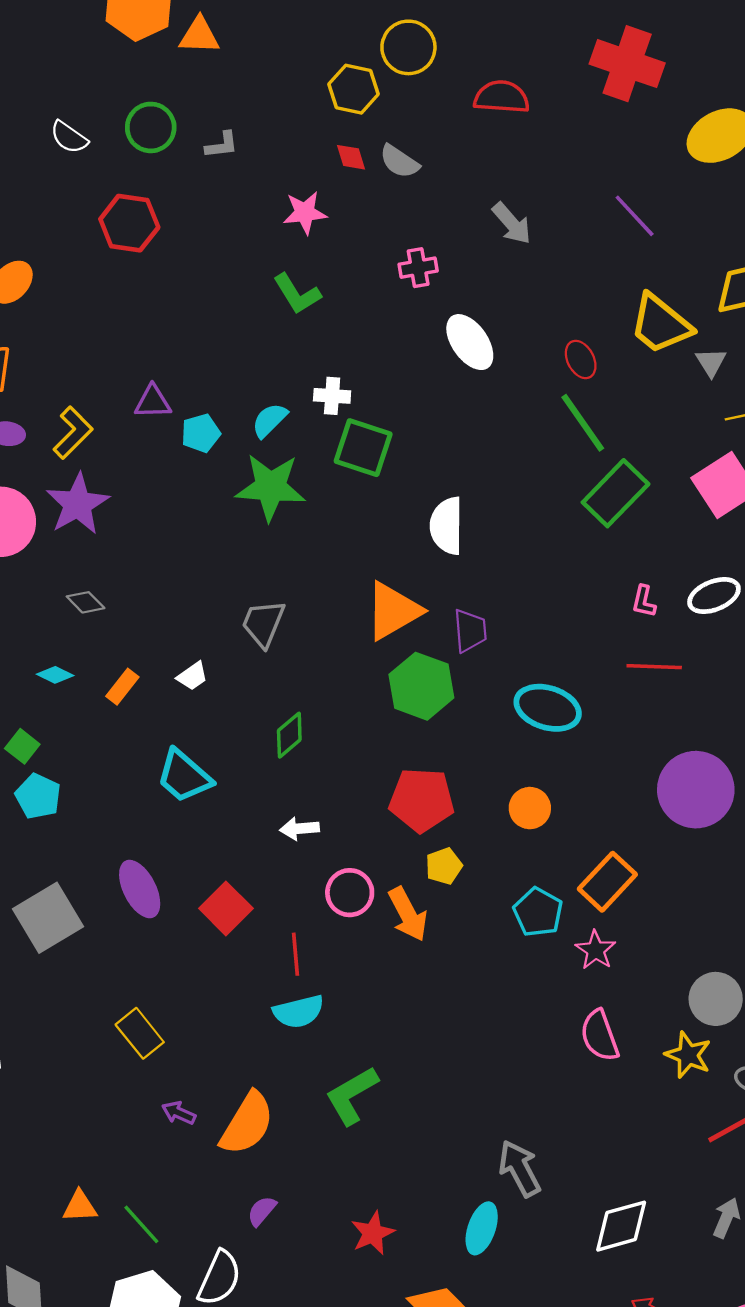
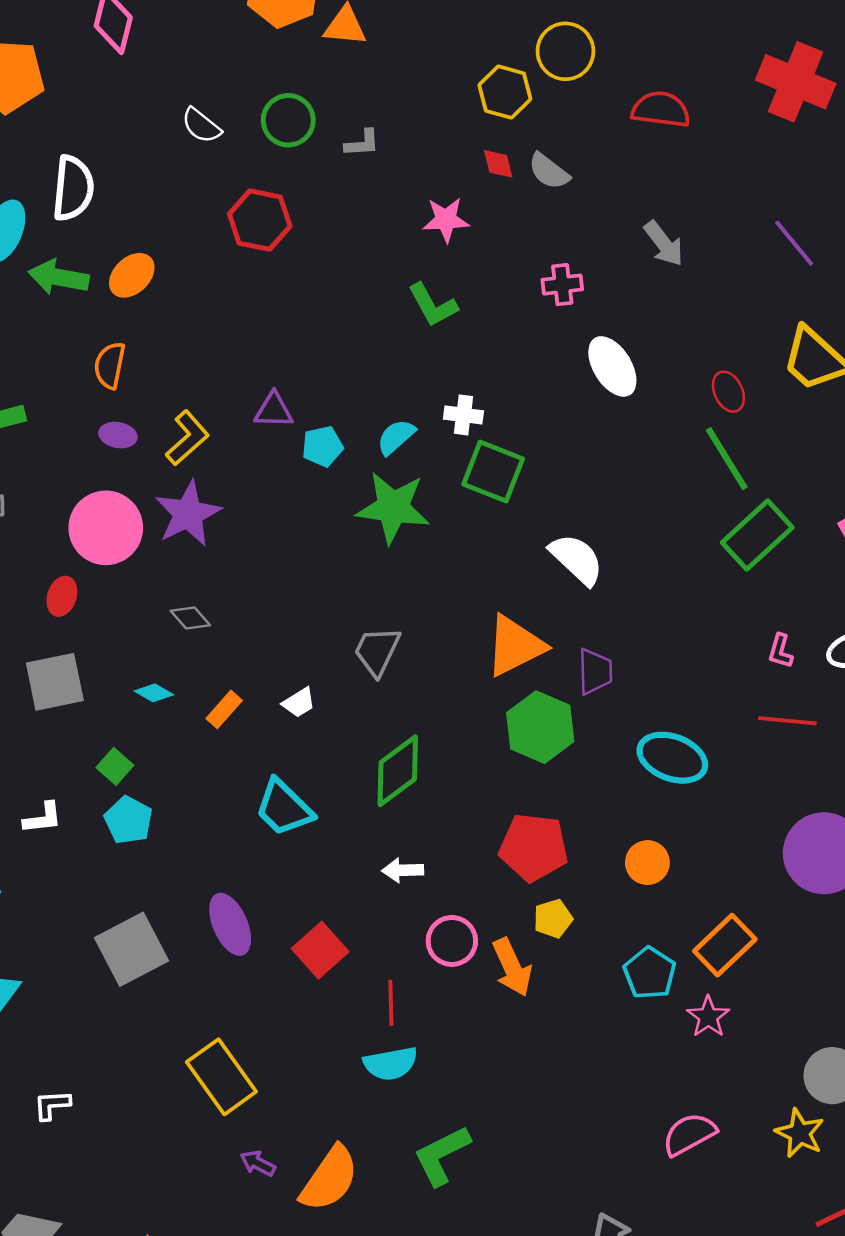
white semicircle: (447, 526) -> (577, 559), turned 130
green diamond: (289, 735) -> (398, 771), size x1.5
yellow rectangle: (140, 1033) -> (221, 1077), size x1.4
pink semicircle: (600, 1036) -> (689, 1134), moved, turned 78

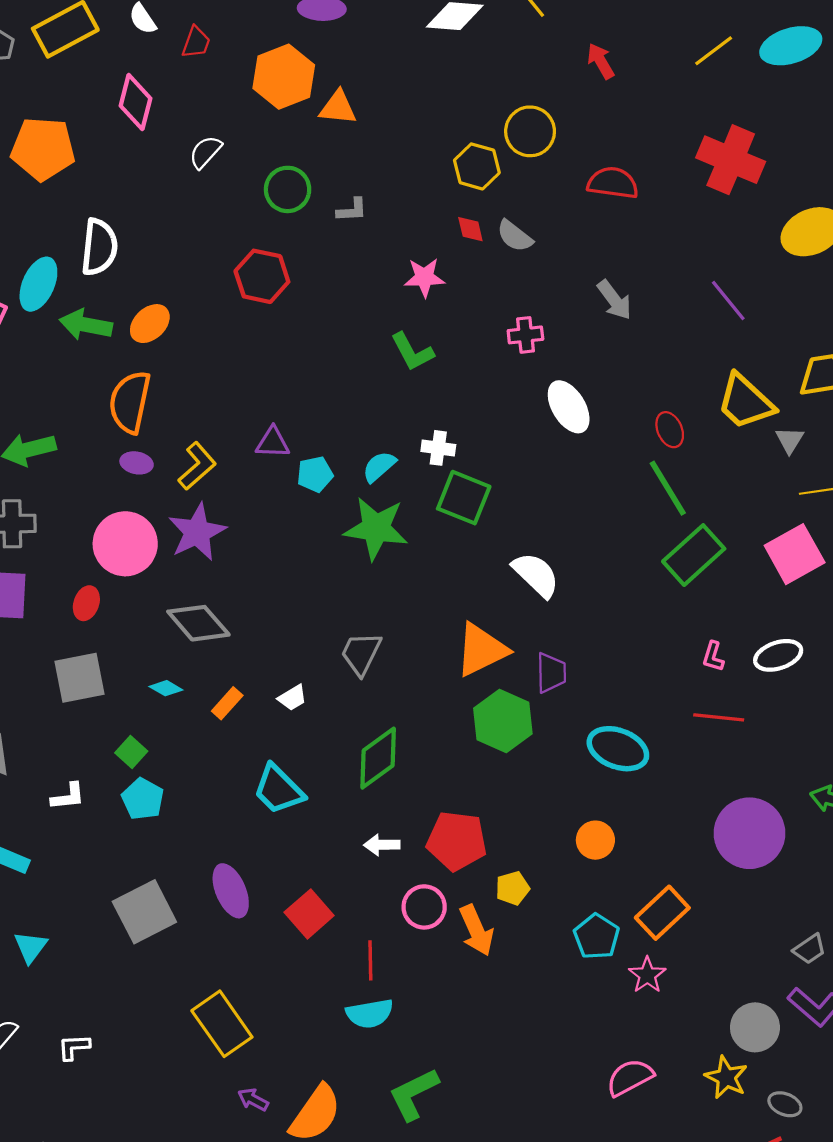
white semicircle: (201, 126) -> (205, 152), moved, turned 93
orange semicircle: (110, 365) -> (130, 402), size x1.5
gray diamond: (190, 618) -> (198, 623), size x1.8
red pentagon: (534, 847) -> (457, 841), moved

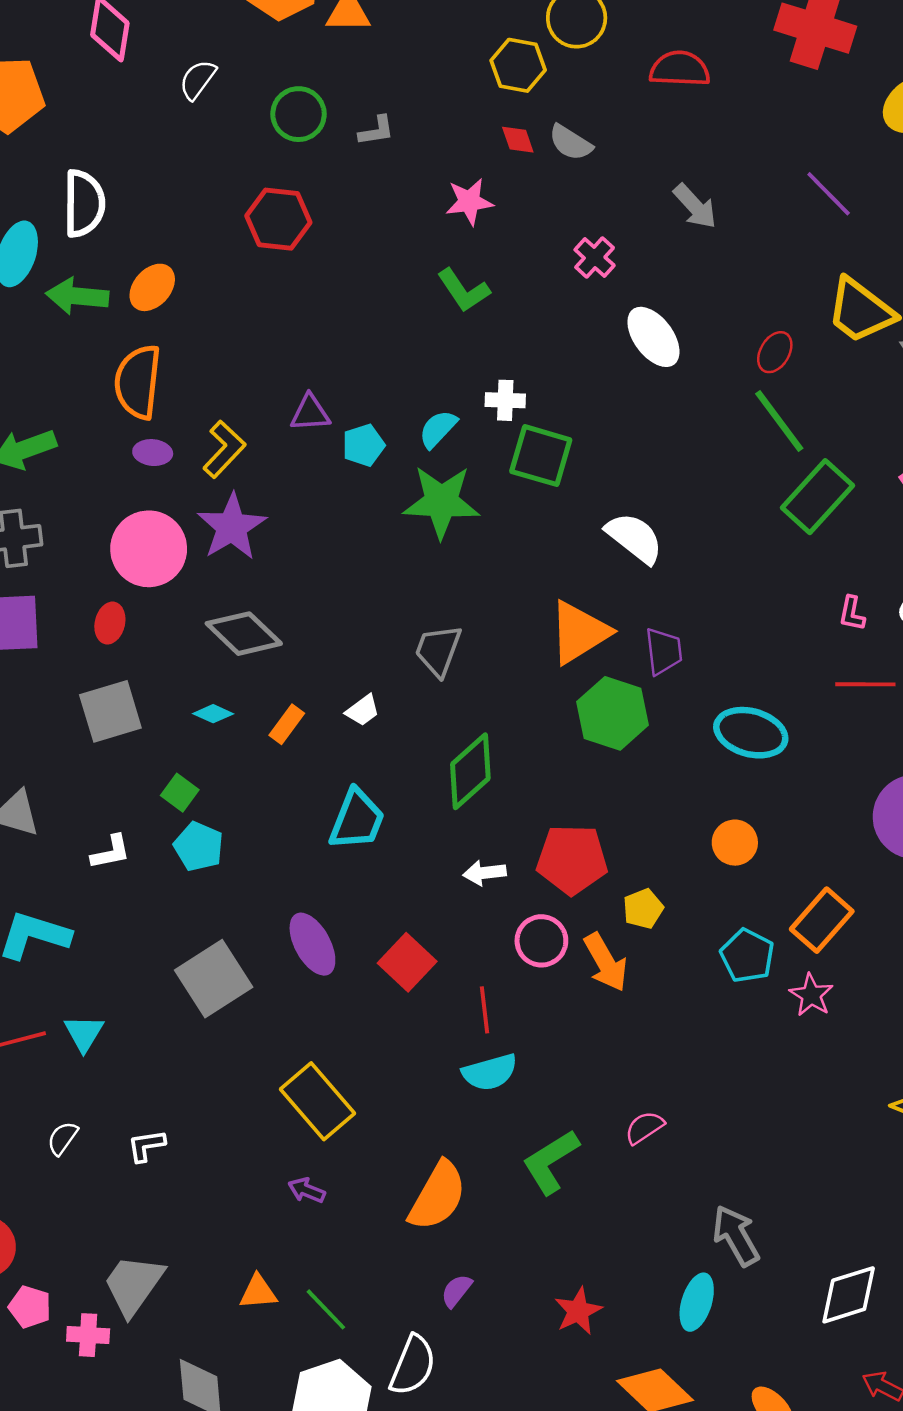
pink cross: (525, 335) -> (595, 258), turned -36
red ellipse: (670, 430) -> (775, 352), turned 60
cyan trapezoid: (278, 789) -> (357, 820), turned -108
pink semicircle: (630, 1077) -> (644, 1128), moved, size x0.7
purple arrow: (253, 1100) -> (307, 1190), moved

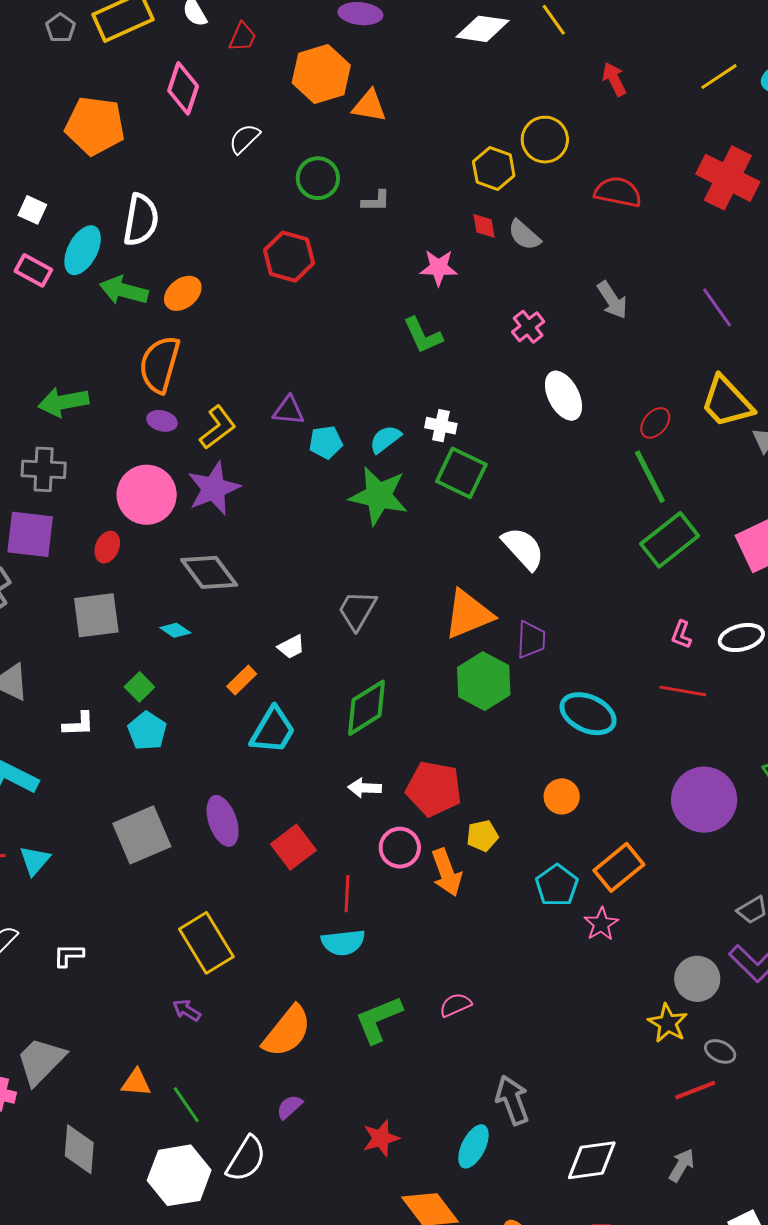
orange rectangle: (287, 724) -> (242, 680), moved

